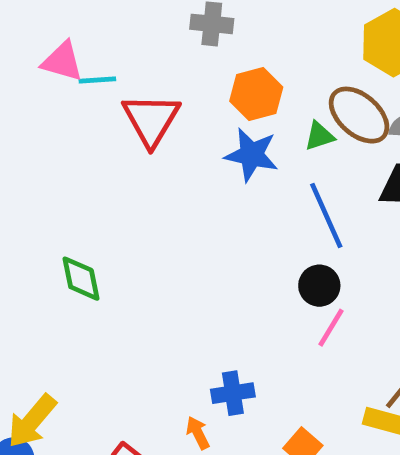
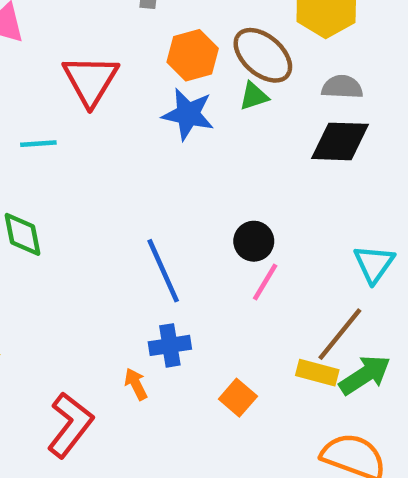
cyan line: (97, 80) -> (38, 144), moved
brown ellipse: (359, 115) -> (263, 55), moved
blue line: (326, 216) -> (163, 271), moved

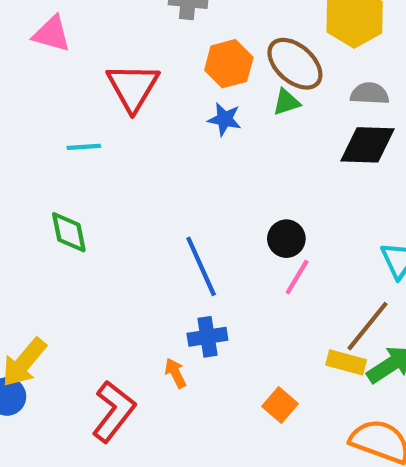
blue star: (188, 114) -> (225, 119), size x0.7
orange square: (238, 398) -> (280, 405), moved

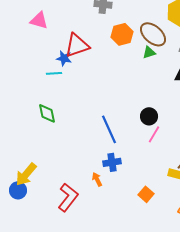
red triangle: (133, 87) -> (77, 45), turned 40
blue star: (225, 119) -> (64, 58), moved

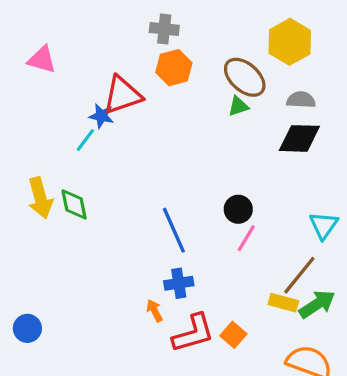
pink triangle: (39, 20) -> (42, 60), moved
orange hexagon: (122, 34) -> (174, 68), moved
cyan line: (54, 73) -> (85, 140), turned -49
yellow arrow: (26, 174) -> (40, 198), moved, turned -55
red L-shape: (68, 197) -> (193, 333), moved, turned 36

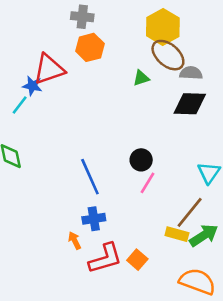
yellow hexagon: (290, 42) -> (163, 27), moved
brown ellipse: (245, 77) -> (168, 55), moved

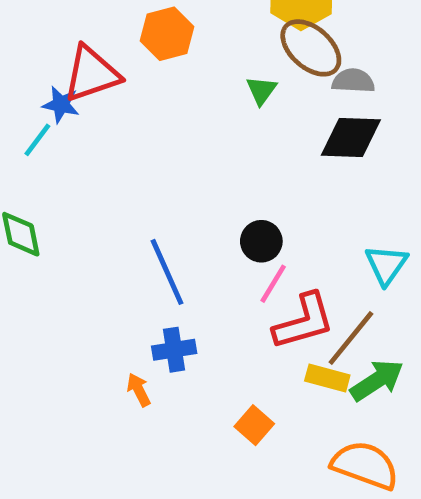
green triangle: (141, 78) -> (261, 90), turned -36
red L-shape: (105, 258) -> (304, 321), moved

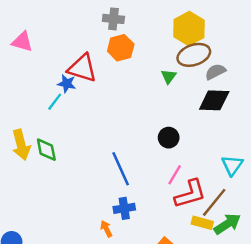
brown ellipse: (311, 48) -> (194, 55), turned -60
red triangle: (92, 74) -> (82, 68), turned 36
gray semicircle: (353, 81) -> (215, 72), turned -30
black circle: (261, 241) -> (169, 138), moved

